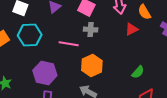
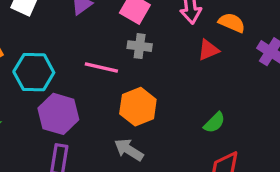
orange semicircle: (144, 12) -> (232, 23), turned 140
cyan hexagon: (30, 35) -> (34, 72), moved

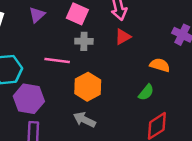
orange semicircle: (232, 23) -> (160, 65), moved
red triangle: (208, 50) -> (123, 37), moved

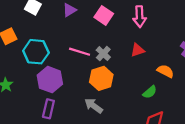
red triangle: (123, 37) -> (138, 50), moved
gray cross: (84, 41) -> (103, 54), moved, turned 32

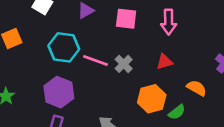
pink square: (104, 15) -> (126, 19), turned -30
cyan hexagon: (36, 52) -> (64, 47), moved
orange hexagon: (101, 78) -> (152, 99), moved

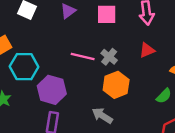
cyan hexagon: (64, 47) -> (24, 67), moved
orange hexagon: (152, 99) -> (116, 85), moved

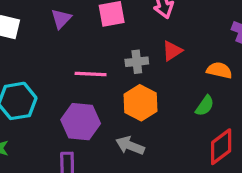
gray cross: (109, 57) -> (137, 62), moved, turned -35
purple hexagon: (52, 90) -> (81, 122), moved

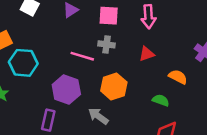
gray cross: (137, 62) -> (107, 44), moved
green semicircle: (205, 106) -> (161, 100), turned -119

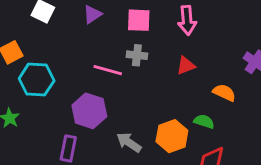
orange hexagon: (114, 86) -> (172, 136), moved

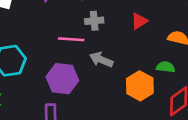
gray arrow: (129, 142) -> (101, 60), moved

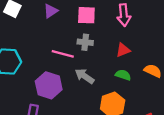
green semicircle: (166, 67) -> (123, 75), moved

